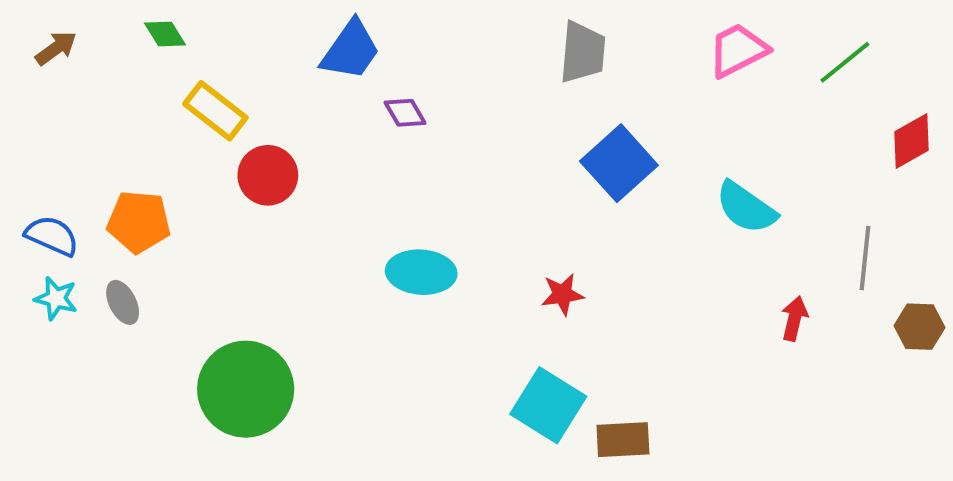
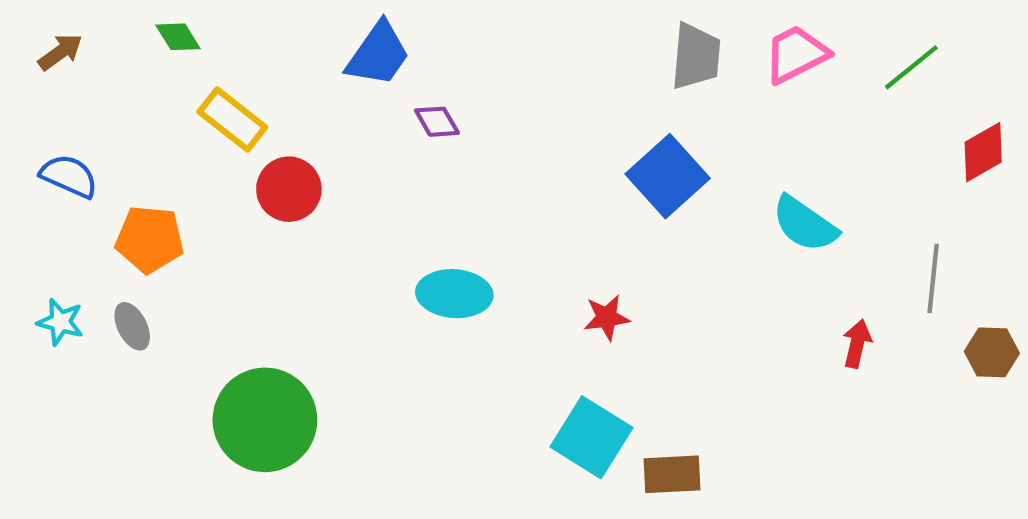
gray trapezoid: (583, 52) -> (696, 56), moved
blue semicircle: (52, 236) -> (69, 176), moved

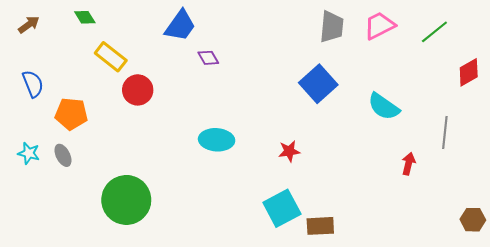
blue semicircle: (69, 176) -> (33, 84), turned 44
brown hexagon: (992, 352) -> (473, 220), moved
cyan square: (591, 437) -> (282, 208), turned 30

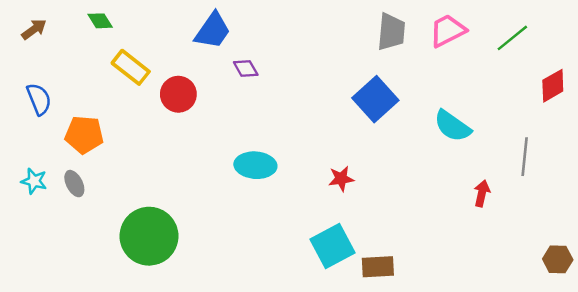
red circle: (138, 90) -> (178, 94), moved

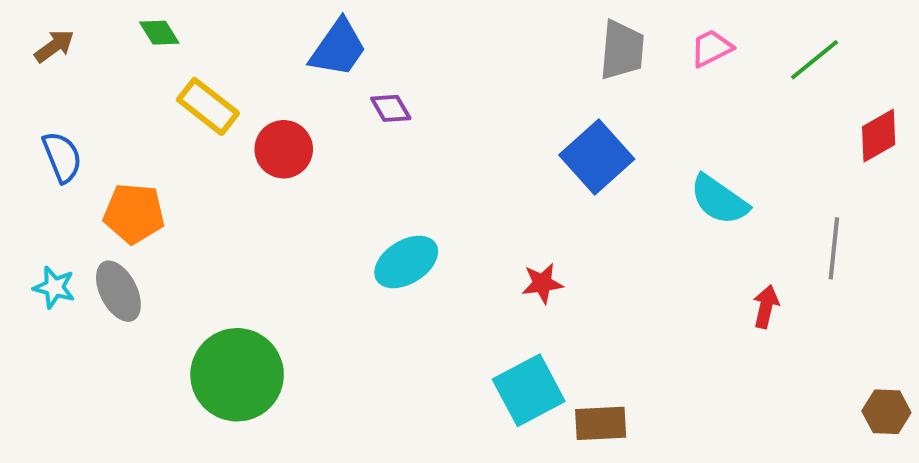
pink trapezoid: (448, 31) -> (711, 48), size x0.7
cyan ellipse: (255, 165) -> (406, 262), turned -36
gray ellipse: (74, 184) -> (118, 291), size x1.4

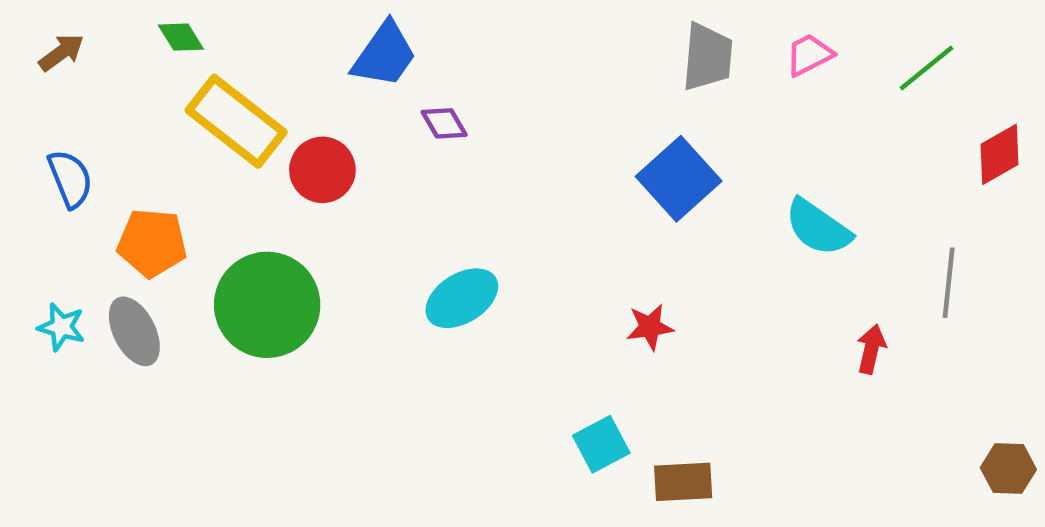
yellow rectangle: (208, 106) -> (236, 121), size x1.4
red star: (542, 283) -> (650, 327), moved
green circle: (237, 375) -> (267, 305), moved
cyan square: (529, 390) -> (601, 444), size x0.7

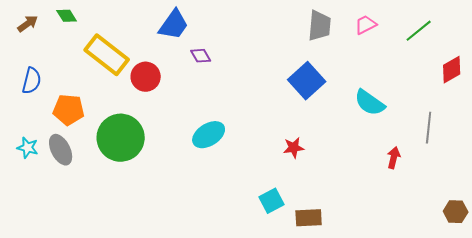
green diamond: (181, 37) -> (67, 16), moved
blue semicircle: (70, 179) -> (32, 81), turned 36

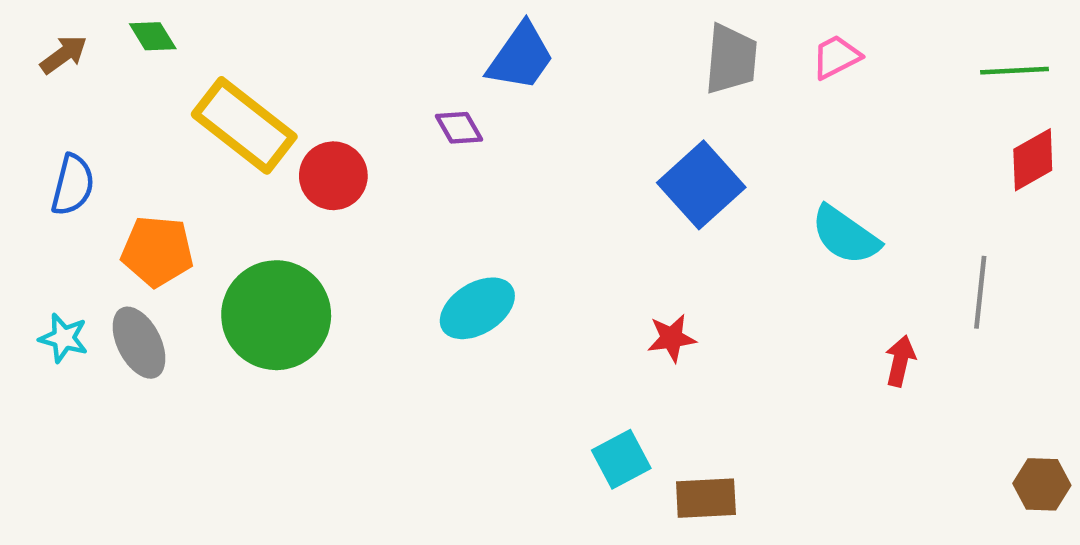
blue trapezoid: (174, 25) -> (521, 57), moved
green line: (419, 31) -> (1015, 71), moved, turned 36

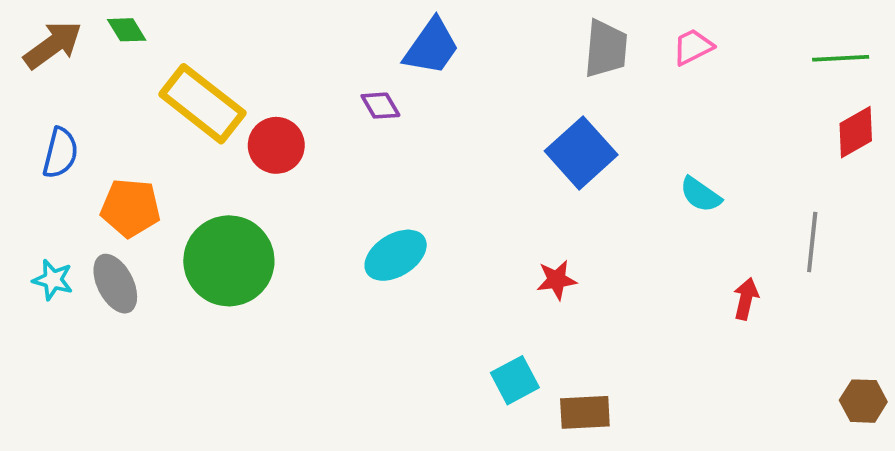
brown arrow: (64, 55) -> (53, 45), size x1.5
cyan semicircle: (845, 235) -> (700, 195), size x0.7

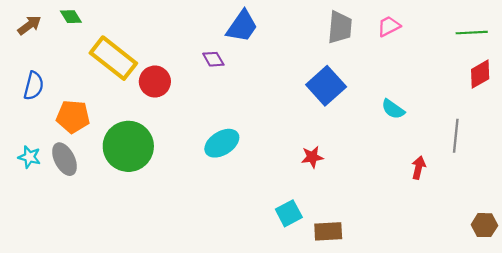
brown arrow: (53, 45) -> (29, 25), size x0.7

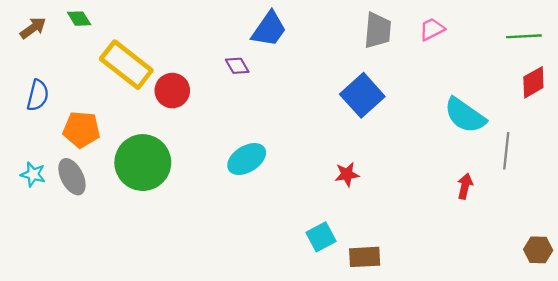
cyan semicircle: (393, 109) -> (465, 115), moved, size x1.6

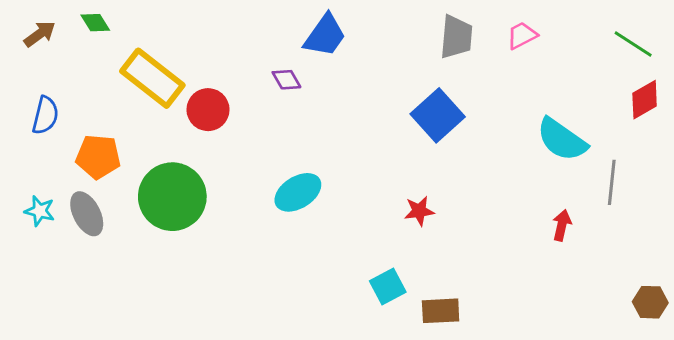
green line: (524, 36) -> (633, 44), turned 36

